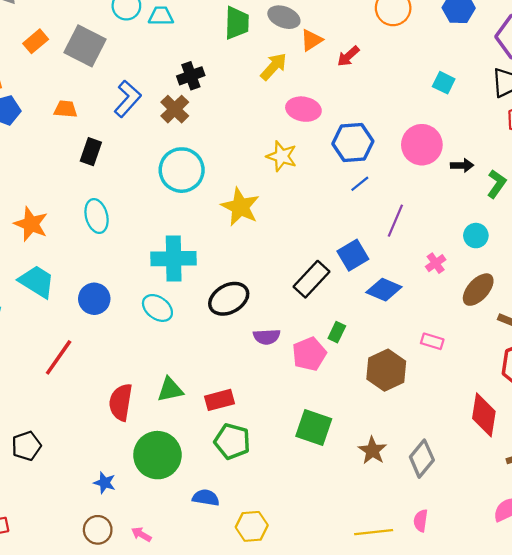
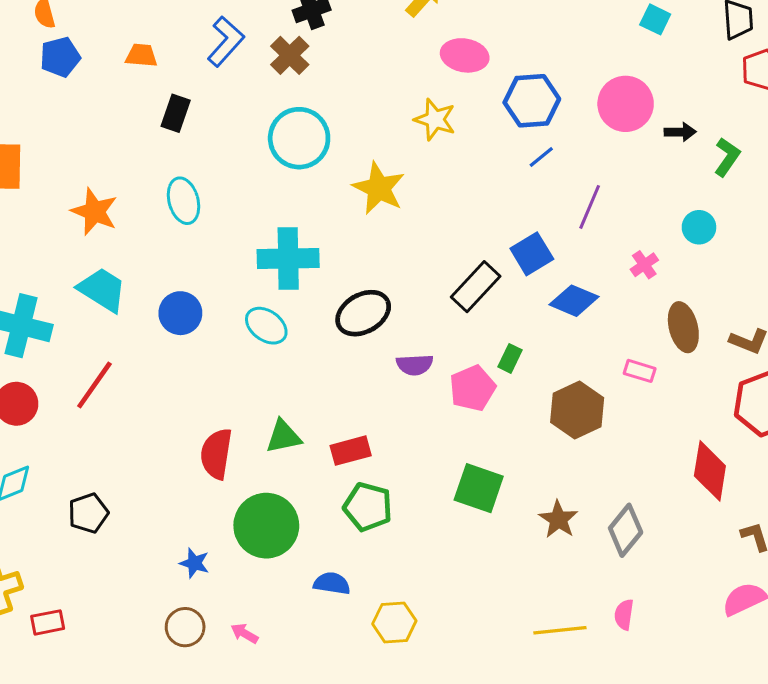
brown ellipse: (478, 290) -> (683, 327), moved, turned -56
red line: (59, 357) -> (94, 385), moved

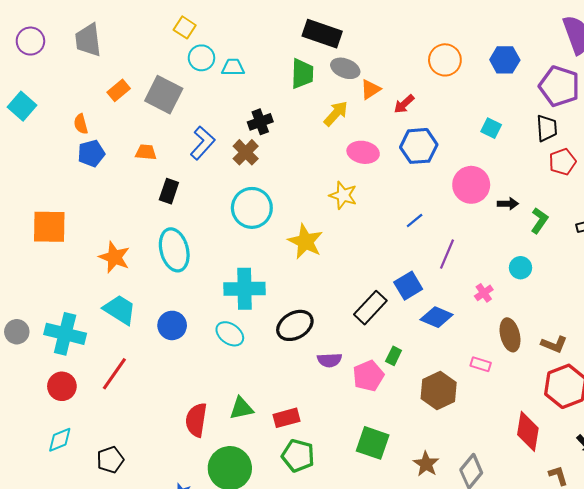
blue hexagon: (532, 101) -> (419, 146), moved
cyan ellipse: (184, 201) -> (174, 250), size x1.4

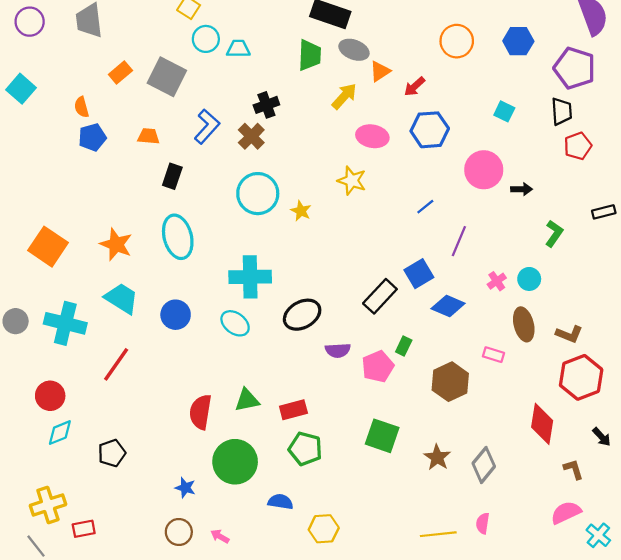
green L-shape: (539, 221) -> (554, 234), moved
orange square: (49, 227) -> (48, 247), moved, turned 33
yellow star: (305, 241) -> (301, 211), moved, size x0.6
cyan circle: (521, 268) -> (529, 279), moved
red circle: (62, 386) -> (50, 396), moved

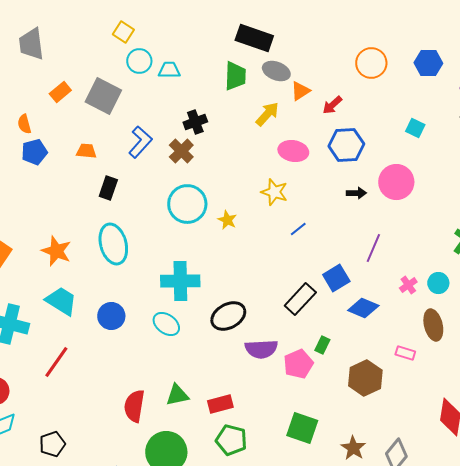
black arrow: (522, 189) -> (356, 193), moved
blue line: (425, 207) -> (298, 229), moved
purple semicircle: (338, 350) -> (261, 349), size x1.4

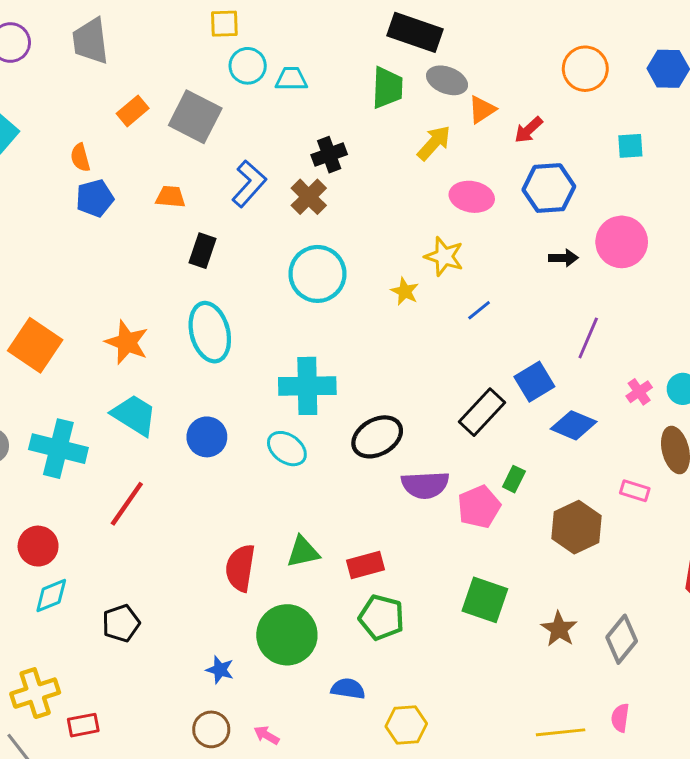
yellow square: (123, 32) -> (224, 24), turned -35
cyan square: (415, 128) -> (630, 146), moved, turned -30
yellow star: (227, 220) -> (405, 291), moved

